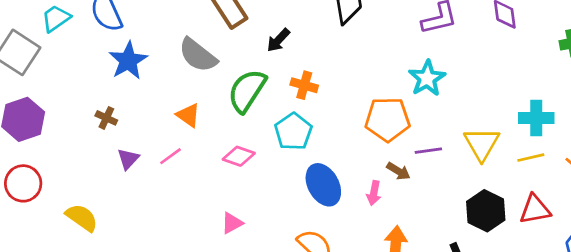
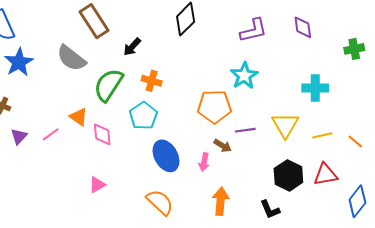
orange triangle: (188, 115) -> (79, 117), moved
cyan cross: (536, 118) -> (315, 88), moved
pink diamond: (239, 156) -> (102, 134), turned 65

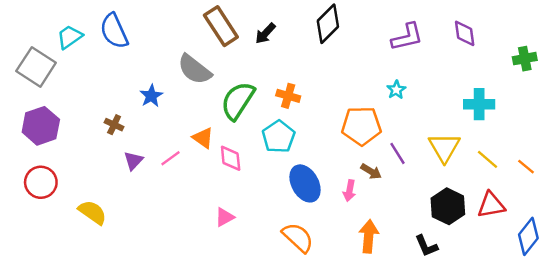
black arrow: (132, 47) -> (265, 33), moved
blue star: (19, 62) -> (151, 96), moved, size x0.7
cyan star: (244, 76) -> (396, 90), size x0.6
purple line: (245, 130) -> (397, 153), turned 66
yellow line: (322, 135) -> (488, 159), turned 54

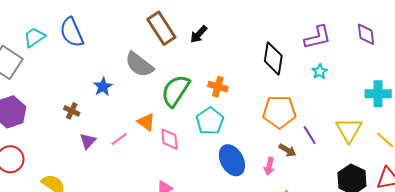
black diamond: (328, 24) -> (273, 58), moved, turned -36
cyan star: (396, 90) -> (320, 72), moved

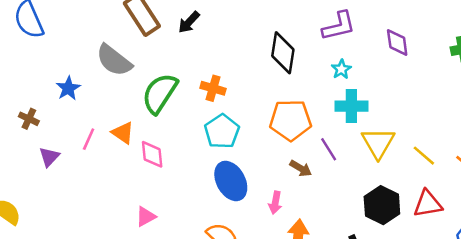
purple diamond: (366, 34) -> (397, 43), moved
cyan cross: (378, 94) -> (351, 106), moved
cyan pentagon: (210, 121) -> (222, 131), moved
pink line: (119, 139) -> (89, 139), moved, turned -30
pink arrow: (269, 166) -> (275, 203), moved

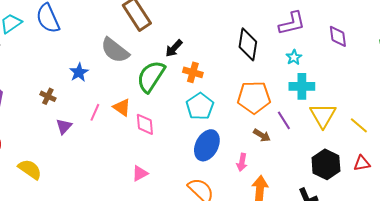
black arrow: (189, 22) -> (174, 48), moved
blue ellipse: (231, 181) -> (207, 145), turned 56
red triangle: (428, 204) -> (362, 163), size x0.7

